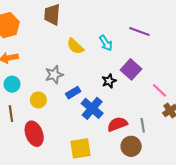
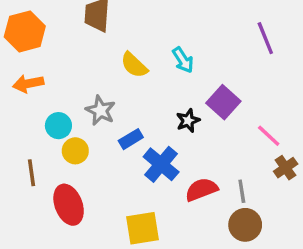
purple line: (139, 31) -> (265, 38), moved, turned 48
gray star: (54, 75) -> (100, 110), turned -30
cyan circle: (12, 84) -> (58, 126), moved
brown circle: (131, 146) -> (245, 225), moved

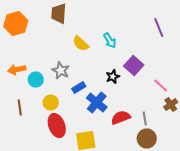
orange arrow: (28, 84) -> (17, 70), moved
yellow circle: (75, 151) -> (51, 103), moved
red ellipse: (69, 205) -> (57, 126), moved

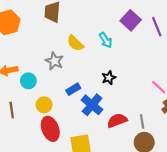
purple square: (134, 66) -> (131, 20), moved
gray star: (61, 71) -> (54, 61), moved

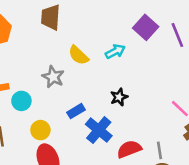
cyan arrow: (106, 40) -> (115, 51), turned -84

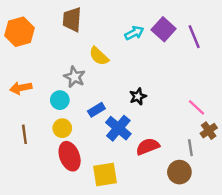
cyan arrow: (115, 51) -> (134, 33), moved
cyan circle: (21, 101) -> (60, 100), moved
gray line: (160, 150) -> (190, 148), moved

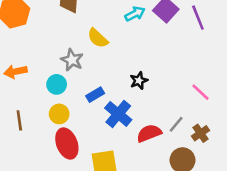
brown cross: (209, 131) -> (200, 133), moved
gray line: (190, 148) -> (176, 124), moved, turned 49

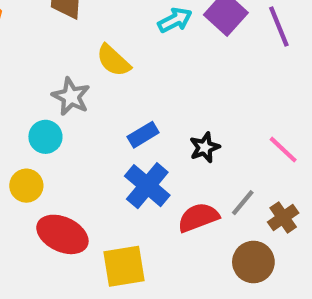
black star: (139, 81) -> (205, 147), moved
blue rectangle: (95, 95) -> (143, 135), moved
yellow circle: (59, 114) -> (26, 186), moved
red ellipse: (67, 144) -> (62, 234), turned -44

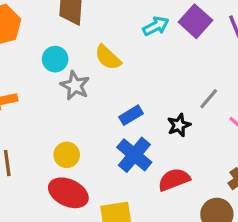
cyan circle: (45, 137) -> (55, 59), moved
yellow circle: (26, 186) -> (67, 155), moved
gray line: (243, 203) -> (209, 99), moved

